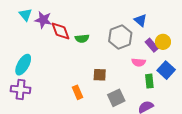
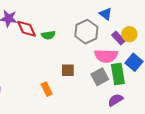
pink semicircle: (139, 62) -> (106, 56), size x1.6
green rectangle: (149, 81) -> (118, 74), size x1.5
gray square: (116, 98) -> (100, 77), moved

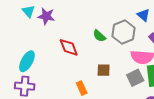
red diamond: (26, 29) -> (69, 47), moved
green semicircle: (48, 35) -> (99, 36), moved, turned 48

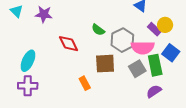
cyan triangle: (28, 11) -> (17, 11), moved
gray hexagon: (124, 32) -> (122, 40), moved
brown square: (104, 70) -> (105, 64), size x1.5

